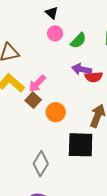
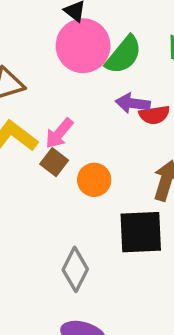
pink circle: (55, 33) -> (83, 46), size x2.0
green semicircle: (78, 41) -> (124, 55), size x1.4

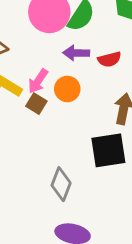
purple arrow: (133, 103) -> (76, 53), moved
orange circle: (94, 180) -> (67, 89), moved

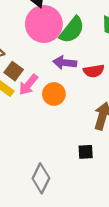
brown square: (36, 104) -> (14, 71), moved
black square: (108, 150) -> (86, 152), size x0.5

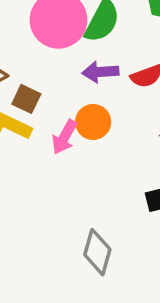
pink arrow: (28, 85) -> (64, 137), moved

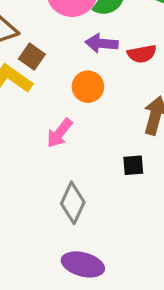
pink arrow: (64, 137) -> (60, 133), moved

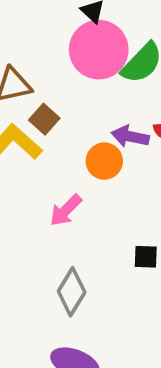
purple arrow: (102, 43) -> (130, 136), moved

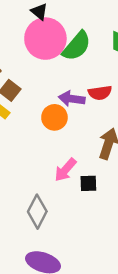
pink arrow: (66, 210) -> (65, 170), moved

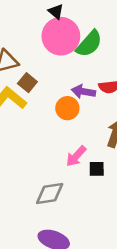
gray diamond: (37, 212) -> (50, 194), turned 52

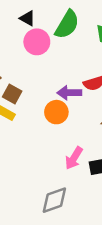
pink circle: (61, 36) -> (37, 42), size x0.7
green semicircle: (89, 44) -> (67, 25), moved

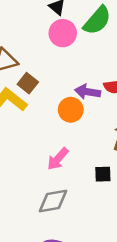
pink arrow: (74, 158) -> (58, 159), moved

